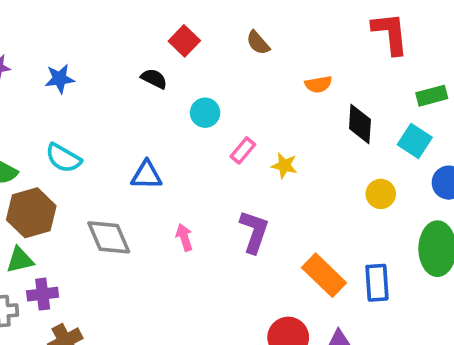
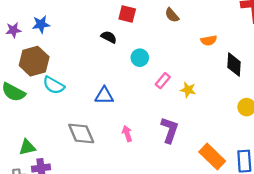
red square: (184, 41) -> (127, 14), turned -30
blue star: (60, 79) -> (41, 24), moved
brown hexagon: (31, 213) -> (34, 61), moved

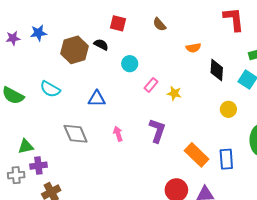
brown hexagon: (34, 61) -> (75, 50), moved

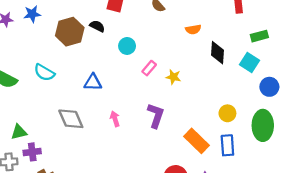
yellow circle: (228, 109) -> (227, 113), moved

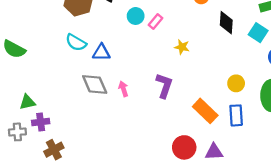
pink rectangle: (149, 68) -> (155, 22), moved
cyan semicircle: (44, 72) -> (76, 42), moved
gray diamond: (71, 119) -> (95, 84), moved

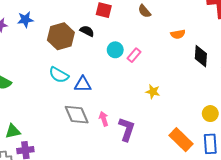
yellow star: (182, 47) -> (153, 92), moved
purple L-shape: (164, 86) -> (127, 129), moved

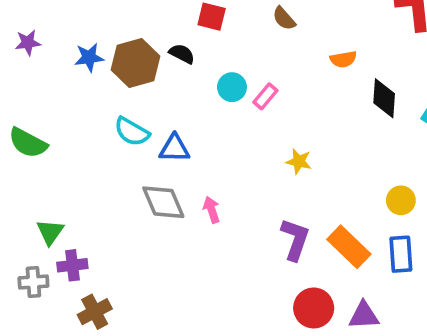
blue star: (25, 20) -> (89, 57), moved
purple L-shape: (127, 129) -> (295, 239), moved
green triangle: (13, 131) -> (50, 232), turned -42

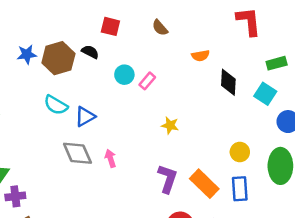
blue triangle: (174, 148) -> (85, 116), turned -30

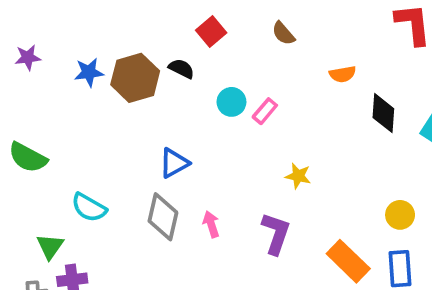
red square: (110, 26) -> (211, 32), turned 36
cyan semicircle: (56, 105) -> (89, 207), moved
gray diamond: (77, 153) -> (163, 217), turned 36
purple L-shape: (168, 179) -> (276, 233), moved

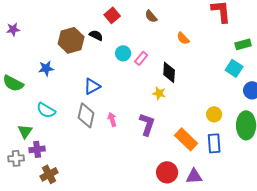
blue star: (89, 72) -> (46, 68), moved
orange semicircle: (343, 74) -> (183, 38), turned 56
black diamond: (383, 113) -> (169, 72), moved

